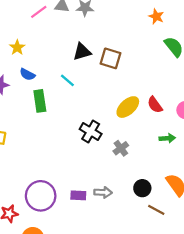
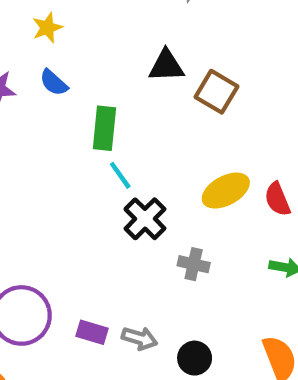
cyan line: (67, 80) -> (120, 175), moved
green rectangle: (40, 101) -> (104, 128), moved
gray cross: (121, 148) -> (194, 264), turned 35
black circle: (142, 188) -> (195, 358), moved

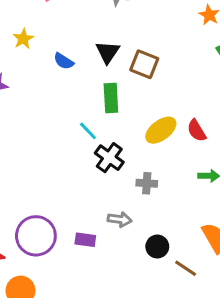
black triangle: (166, 66) -> (108, 52), turned -45
blue semicircle: (54, 83) -> (64, 61), moved
green rectangle: (104, 128) -> (111, 98), moved
gray arrow: (140, 338) -> (120, 219), moved

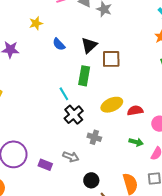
brown square: (144, 64) -> (111, 59), turned -36
red semicircle: (197, 131) -> (135, 111), turned 98

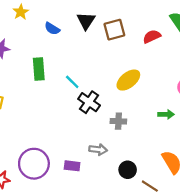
green rectangle: (84, 76) -> (39, 69), moved
red semicircle: (135, 111) -> (152, 36), moved

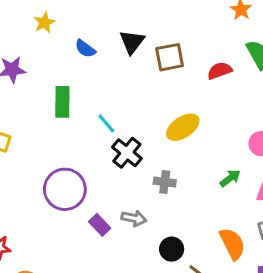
green arrow: (166, 114) -> (230, 178), turned -42
purple circle: (34, 164) -> (65, 189), moved
purple rectangle: (72, 166) -> (100, 225), moved, turned 35

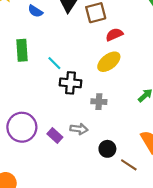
red semicircle: (220, 71) -> (114, 35), moved
black cross: (127, 153) -> (70, 83), turned -30
purple circle: (65, 189) -> (22, 127), moved

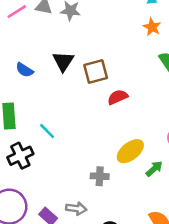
yellow ellipse: (109, 62) -> (130, 151), moved
black cross: (70, 83) -> (20, 156), moved, turned -30

